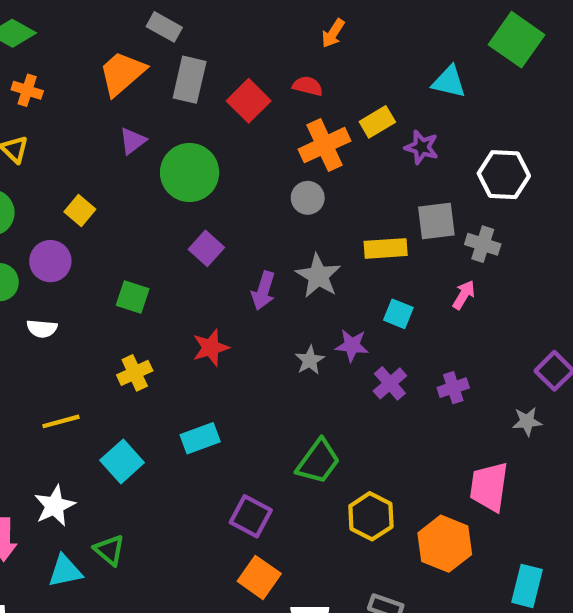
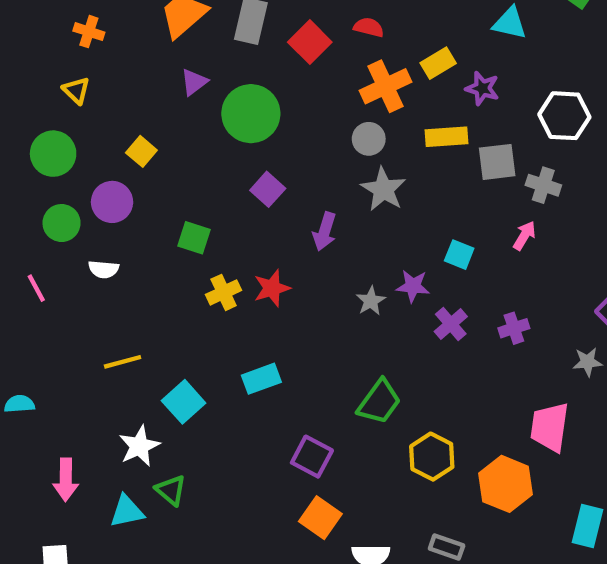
yellow rectangle: (386, 248) -> (447, 137), moved
gray star: (318, 276) -> (383, 189), moved
yellow cross: (135, 373) -> (224, 292), moved
white star: (55, 506) -> (139, 446), moved

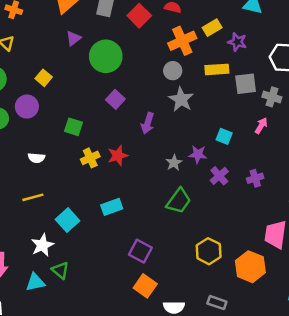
white semicircle: (104, 269) -> (36, 158), moved
green trapezoid: (379, 402) -> (179, 201), moved

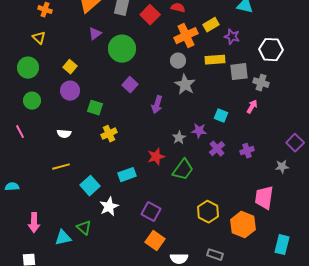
purple circle: (27, 107) -> (70, 91), moved
red star: (118, 156) -> (156, 157), moved
white star: (42, 245) -> (109, 207), moved

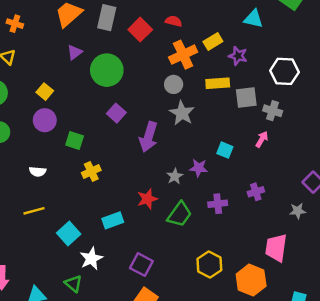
purple arrow: (157, 105) -> (149, 137), size x1.4
purple cross: (217, 149) -> (218, 204), moved, turned 35
green triangle: (84, 228) -> (73, 284), moved

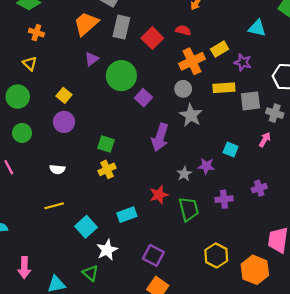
purple square: (116, 113) -> (143, 98), moved
green square: (75, 140) -> (106, 144), moved
green trapezoid: (180, 214) -> (189, 209), turned -50

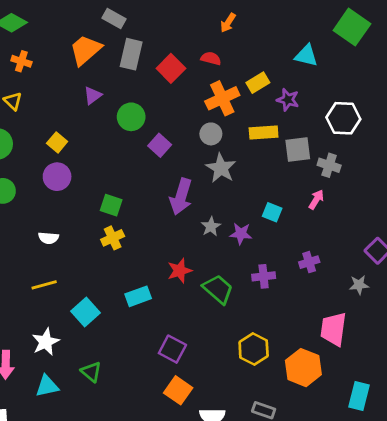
green circle: (121, 76) -> (131, 117), size x0.7
gray star: (184, 174) -> (211, 226), moved
green trapezoid: (189, 209) -> (218, 289), turned -35
white star: (107, 250) -> (46, 342), moved

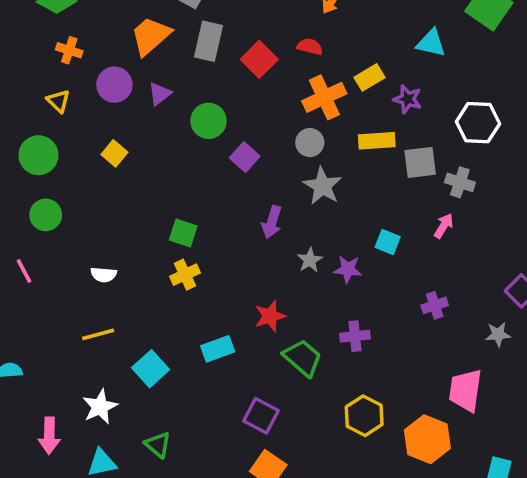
purple circle: (57, 177) -> (114, 85), moved
purple arrow: (181, 197) -> (272, 222), size x0.7
purple cross: (264, 276) -> (355, 336), moved
green trapezoid: (218, 289) -> (303, 358), moved

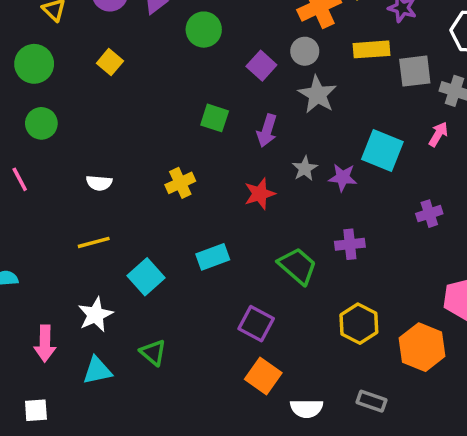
purple square: (245, 157) -> (261, 66), moved
green square: (183, 233) -> (215, 118), moved
cyan square: (388, 242) -> (382, 150), size x1.6
red star: (270, 316) -> (260, 194), moved

